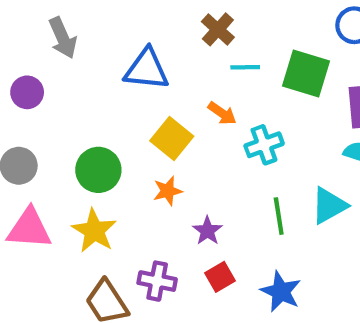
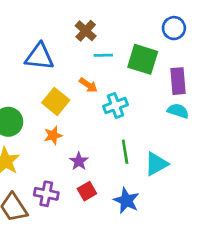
cyan triangle: (329, 206) -> (156, 164), moved

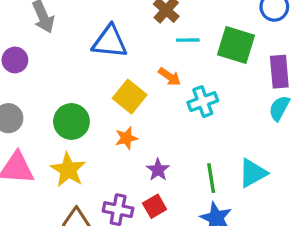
cyan semicircle: (178, 111) -> (279, 108), turned -80
green line: (125, 152) -> (211, 178), moved
red square: (87, 191) -> (155, 206), moved

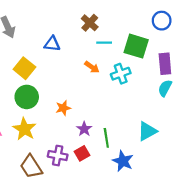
blue triangle: (110, 42) -> (52, 44), size x0.7
yellow square: (130, 97) -> (24, 68), moved
cyan cross: (203, 102) -> (121, 74), moved
green line: (211, 178) -> (106, 138), moved

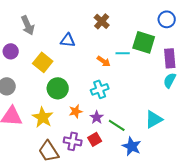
cyan line: (104, 43) -> (123, 53), moved
cyan cross: (121, 74) -> (100, 89), moved
green circle: (27, 97) -> (58, 88), moved
orange star: (63, 108) -> (76, 111), moved
green line: (106, 138) -> (117, 125), turned -48

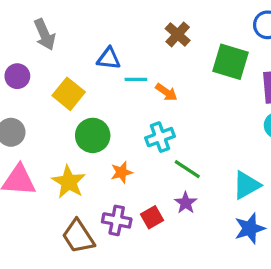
brown cross: (102, 21) -> (178, 34), moved
cyan line: (123, 53) -> (136, 79), moved
purple star: (97, 117) -> (186, 203), moved
green line: (117, 125) -> (187, 169), moved
blue star: (132, 146) -> (250, 228), moved, turned 30

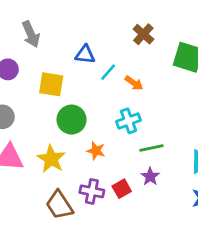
cyan line: (136, 79) -> (108, 72), turned -48
yellow square: (69, 94) -> (51, 84), turned -30
green line: (187, 169) -> (152, 148), turned -45
orange star: (122, 172) -> (96, 151), turned 30

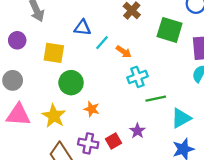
cyan cross: (128, 121) -> (137, 77), moved
green line: (152, 148) -> (156, 99), moved

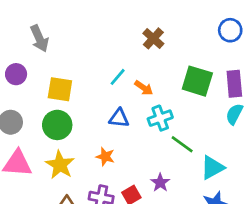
blue triangle: (82, 28) -> (119, 118), moved
green square: (170, 30) -> (197, 81), moved
green circle: (71, 83) -> (57, 125), moved
green line: (156, 99) -> (182, 144), turned 48

